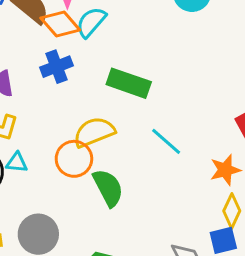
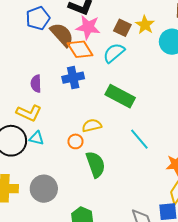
cyan semicircle: (91, 22) -> (114, 53), moved
yellow semicircle: (94, 132) -> (92, 126), size x0.7
orange circle: (74, 159) -> (75, 141), size x0.6

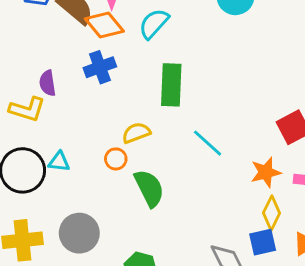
green rectangle: (120, 96) -> (171, 85), turned 72
yellow L-shape: (29, 113) -> (27, 109), moved

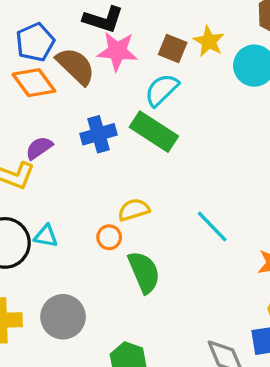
orange diamond: (104, 25) -> (34, 83), moved
purple semicircle: (48, 83) -> (39, 148), turned 60
green rectangle: (171, 85) -> (154, 132), moved, turned -63

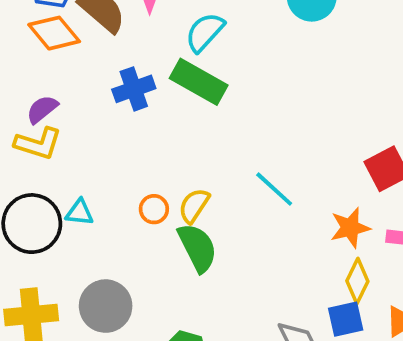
purple semicircle: (39, 148) -> (42, 109), moved
yellow semicircle: (134, 210) -> (194, 206), moved, turned -36

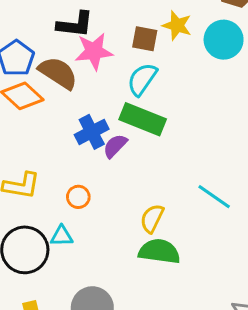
purple semicircle: (42, 109) -> (115, 146), moved
orange circle: (154, 209) -> (78, 197), moved
green semicircle: (197, 248) -> (159, 251), turned -48

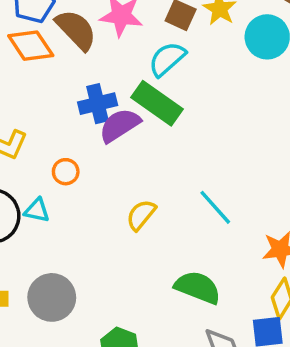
purple semicircle: (115, 146) -> (120, 125), size x1.4
green semicircle: (159, 251) -> (198, 287), moved

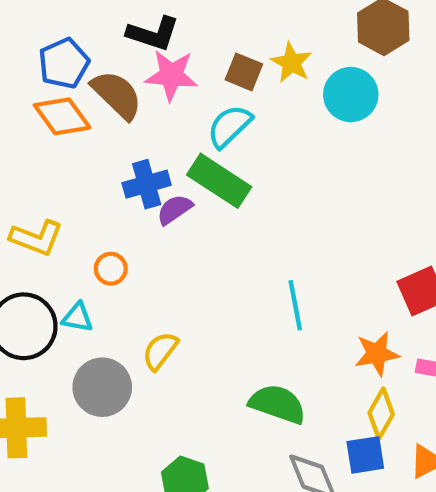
purple semicircle: (120, 125) -> (175, 209), size x0.7
cyan line: (215, 207) -> (295, 305), turned 33
yellow semicircle: (141, 215) -> (160, 351), moved
gray circle: (52, 297) -> (102, 387), moved

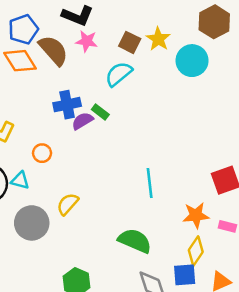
pink star: (171, 75) -> (87, 41), size x0.7
green rectangle: (219, 181) -> (100, 112), moved, size x0.5

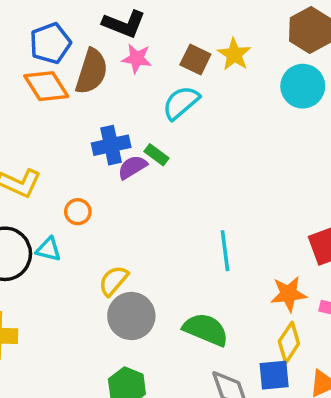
brown semicircle: (53, 50) -> (92, 71), turned 60
cyan circle: (192, 61) -> (303, 86), moved
gray circle: (32, 223) -> (131, 316), moved

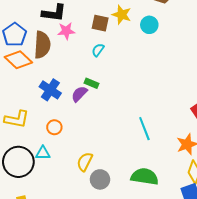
cyan circle: (303, 86) -> (149, 25), moved, size x0.7
cyan semicircle: (181, 103) -> (98, 50), size x0.6
blue cross: (111, 145) -> (50, 90), moved, turned -30
gray circle: (131, 316) -> (100, 179), size x0.7

